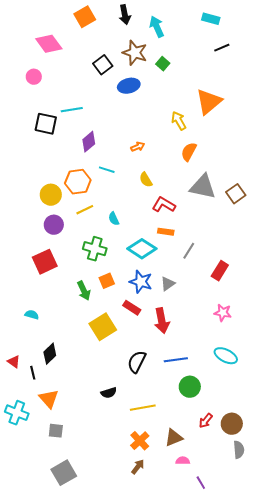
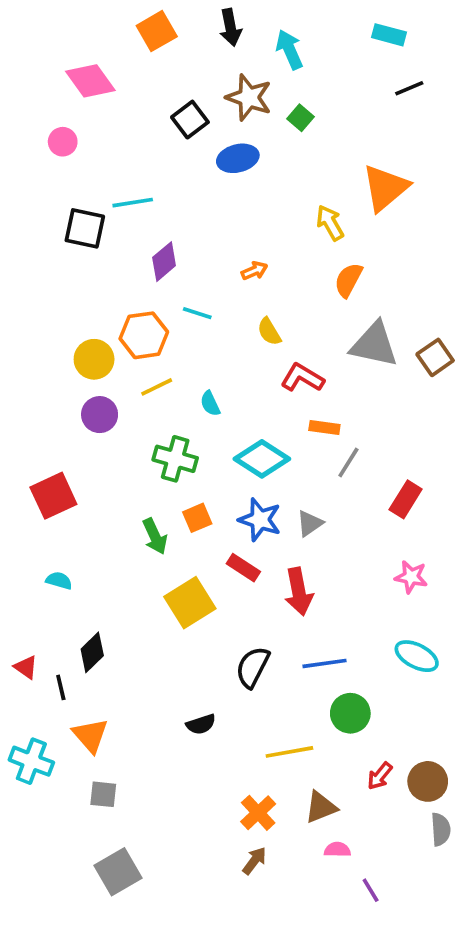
orange rectangle: (166, 232) -> (324, 427), moved
red square: (45, 262) -> (53, 496), moved
yellow line: (143, 408) -> (289, 752), moved

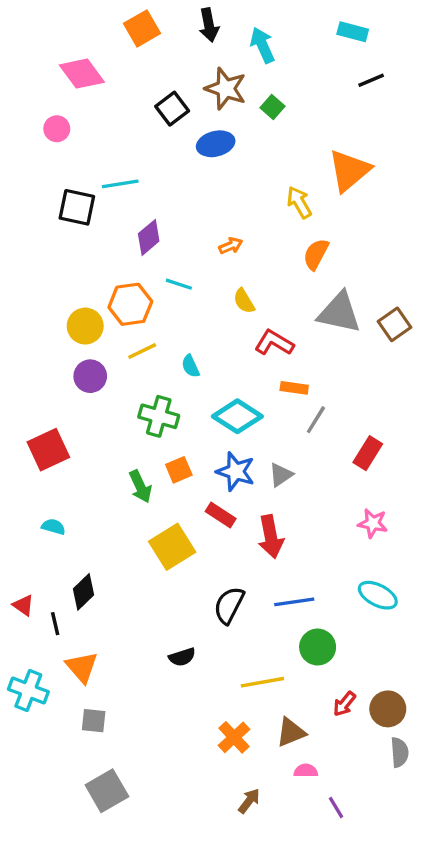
brown arrow: (254, 861) -> (249, 801), moved

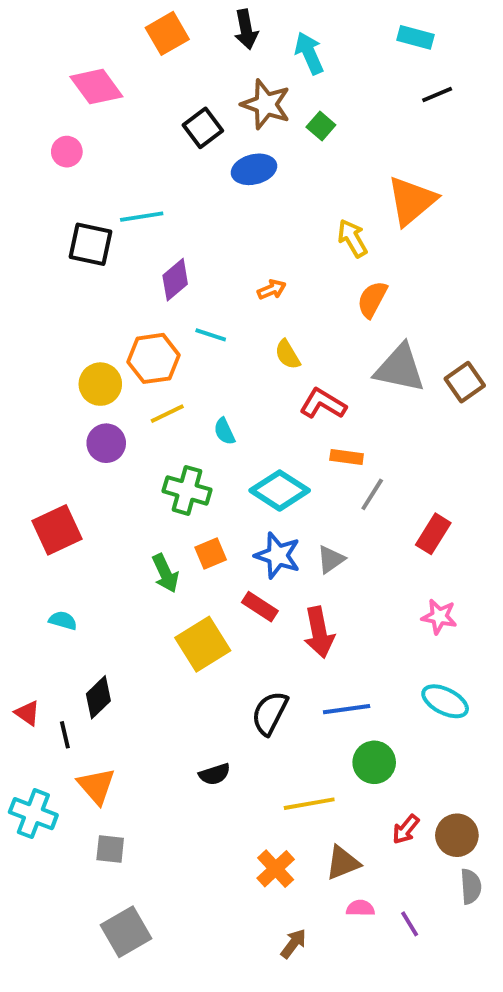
purple line: (336, 808) -> (410, 924), moved

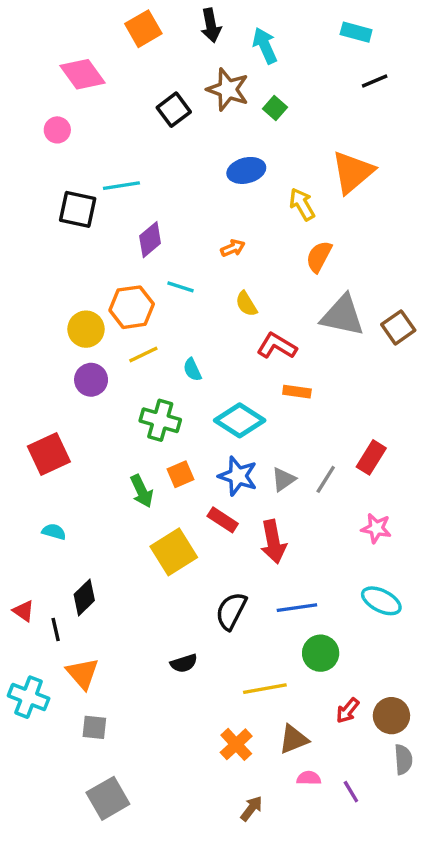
blue ellipse: (254, 169) -> (246, 170), moved
gray line: (372, 494) -> (326, 479), moved

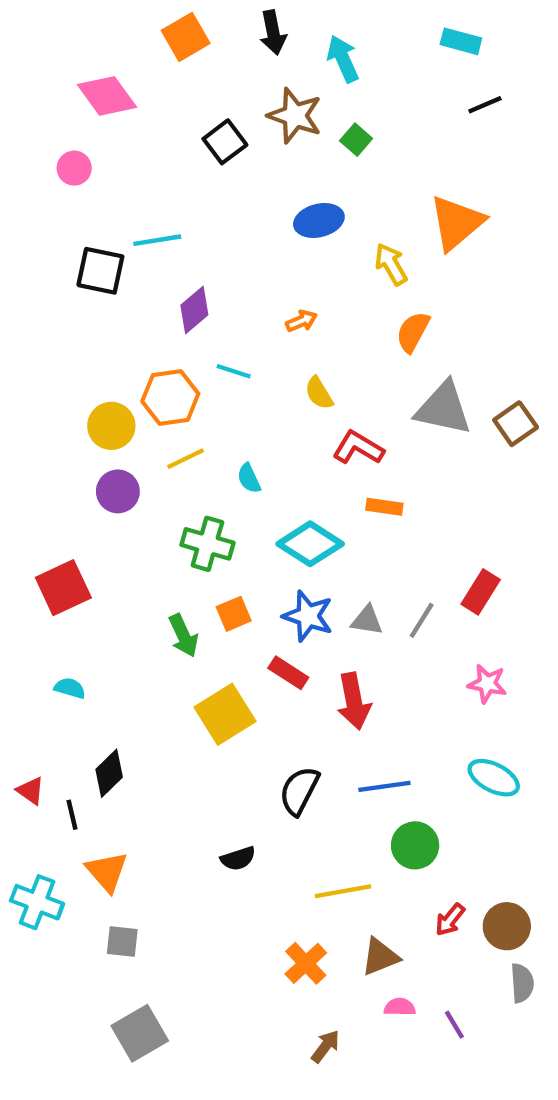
gray triangle: (283, 479) -> (367, 620), turned 44

